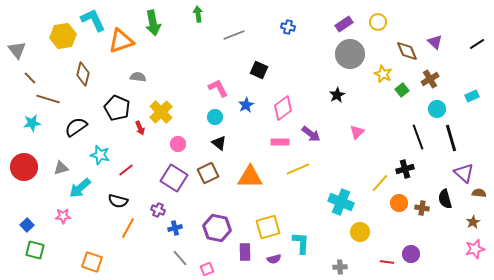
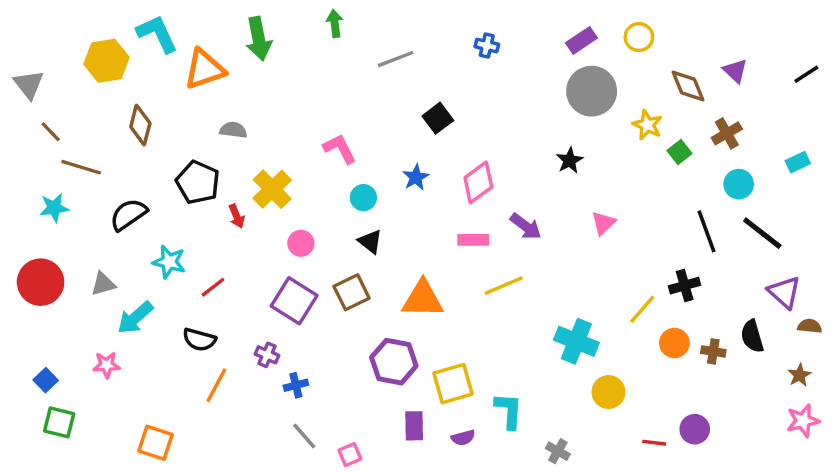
black square: (259, 70) -> (438, 118), turned 30
pink L-shape: (218, 88) -> (340, 149), moved
black line: (451, 138) -> (762, 233), turned -36
purple hexagon: (217, 228) -> (394, 362), moved
gray cross: (340, 267) -> (558, 451), moved, turned 32

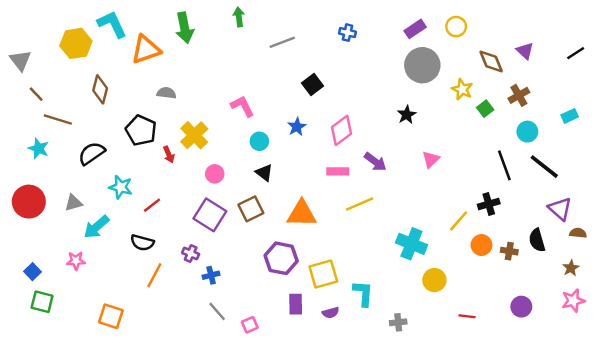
cyan star: (54, 208) -> (38, 148), turned 30
purple circle: (695, 429) -> (521, 307), moved
gray cross: (558, 451) -> (398, 322), turned -35

